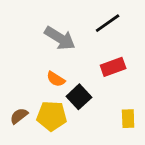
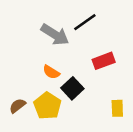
black line: (108, 23) -> (85, 22), moved
yellow pentagon: (52, 116) -> (47, 106), turned 30

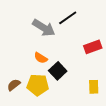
red rectangle: (104, 61) -> (93, 47), moved
yellow pentagon: (47, 106) -> (38, 85), turned -30

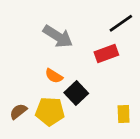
black line: (68, 18) -> (121, 23), moved
red rectangle: (93, 47) -> (106, 54), moved

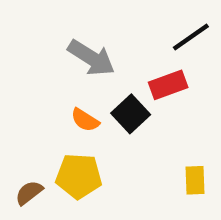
black square: (76, 93) -> (131, 114), moved
brown semicircle: (18, 111) -> (29, 193), moved

